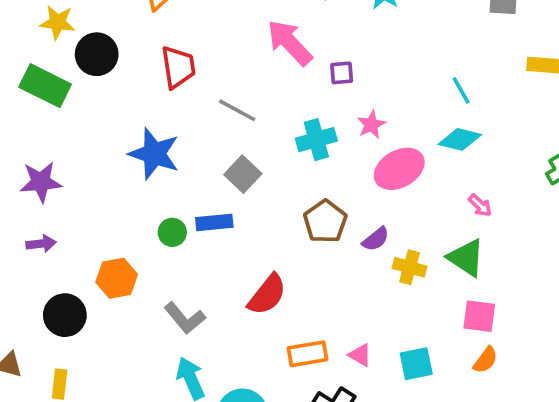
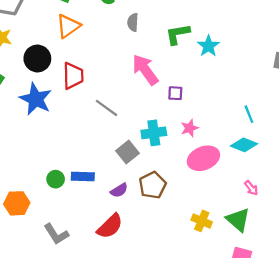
black circle: (97, 54) -> (37, 59), moved
blue star: (154, 154) -> (36, 99), moved
gray square: (243, 174) -> (127, 152), moved
purple semicircle: (376, 239) -> (119, 190), moved

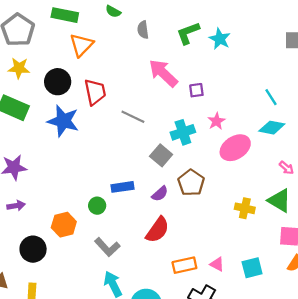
green circle: (56, 179) -> (97, 206), moved

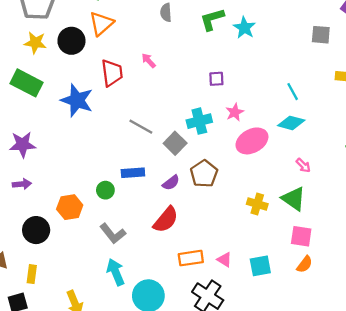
pink arrow: (163, 73) -> (149, 61), moved, size x0.5
black circle: (58, 82) -> (71, 41), moved
gray line: (133, 117) -> (141, 127), moved

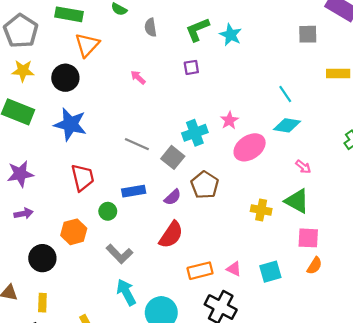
black circle: (71, 41) -> (65, 78), moved
red trapezoid: (112, 73) -> (83, 178), moved
purple square: (216, 79) -> (191, 67), moved

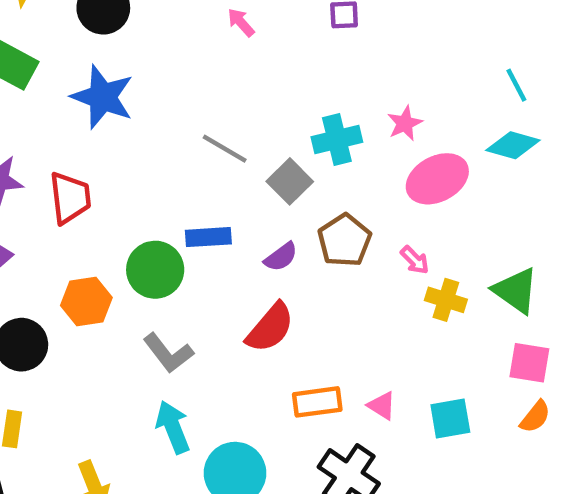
pink arrow: (303, 167) -> (415, 260), moved
red trapezoid: (83, 178) -> (70, 198), moved
green circle: (108, 211) -> (155, 270), size x1.6

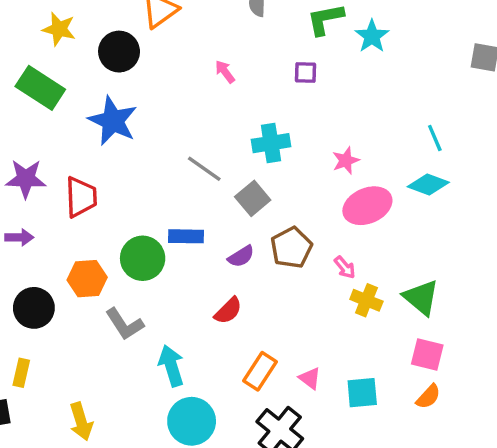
cyan cross: (337, 140) -> (271, 143), moved
red semicircle: (270, 328) -> (228, 311), size x0.7
gray L-shape: (168, 353) -> (125, 324), moved
orange rectangle: (317, 402) -> (260, 371), turned -54
cyan arrow: (173, 427) -> (171, 366), moved

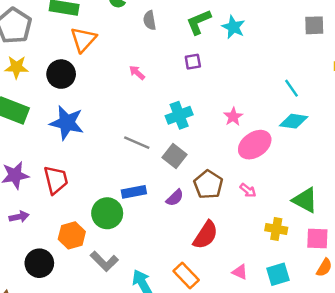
yellow cross: (366, 300) -> (276, 229), moved
red semicircle: (228, 311) -> (206, 235), moved, size x1.4
orange rectangle: (260, 371) -> (186, 276), moved, turned -65

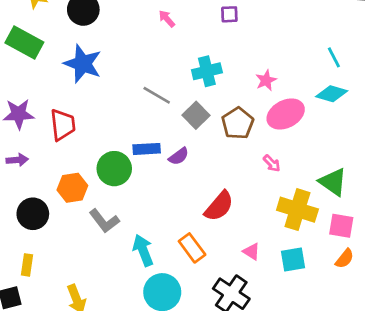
brown pentagon: (208, 184) -> (238, 123), moved
purple semicircle: (175, 198) -> (179, 156), moved
yellow cross: (276, 229) -> (297, 210), size x1.6

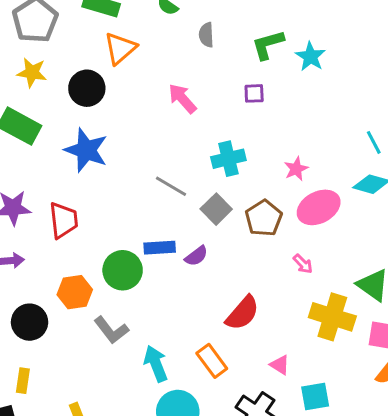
pink arrow: (167, 19) -> (182, 99), size x1.5
cyan square: (293, 260) -> (315, 396), moved

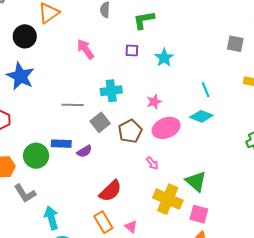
cyan star: (311, 57) -> (164, 58), moved
gray line: (171, 186) -> (73, 105), turned -35
orange rectangle: (212, 361) -> (103, 222), moved

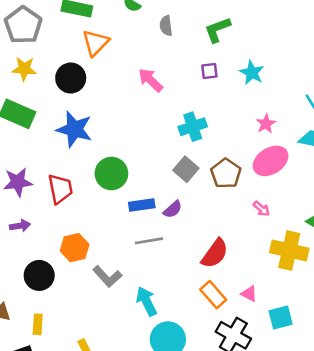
pink star: (154, 102) -> (266, 124), moved
gray line: (73, 105) -> (149, 241), moved
green circle: (36, 156) -> (111, 174), moved

